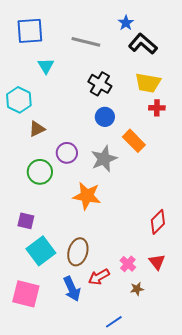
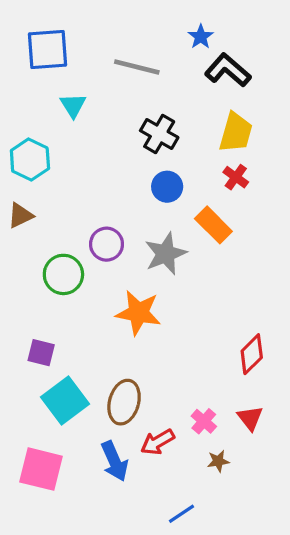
yellow trapezoid: (148, 83) -> (236, 132), turned -84
red cross: (157, 108) -> (236, 177), moved, turned 35
brown triangle: (37, 129) -> (20, 215), moved

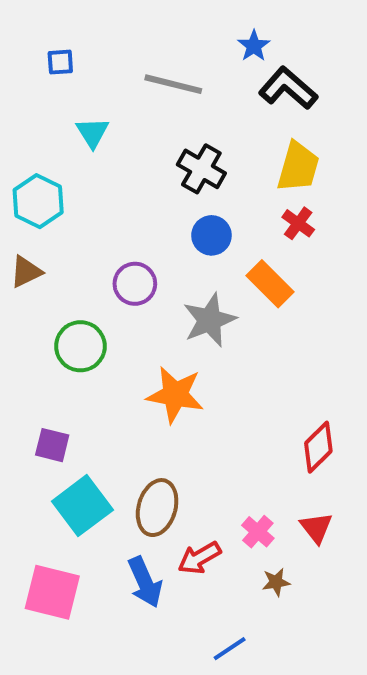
blue square: (47, 49) -> (60, 62), size x0.5
purple circle: (107, 244) -> (135, 284), moved

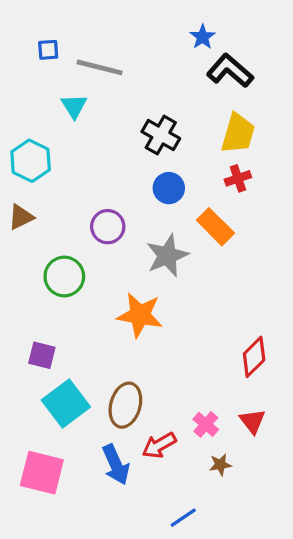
gray line: (173, 84) -> (100, 67), moved
red cross: (298, 223) -> (238, 178), turned 35

